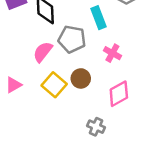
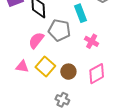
brown circle: (81, 78) -> (68, 72), moved
pink triangle: (14, 85) -> (22, 67), moved, turned 40
gray cross: (96, 127) -> (62, 100), moved

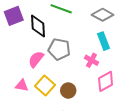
cyan rectangle: (81, 13) -> (104, 41), moved
pink diamond: (97, 74) -> (106, 81), moved

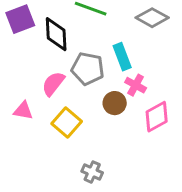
cyan rectangle: (104, 41) -> (122, 57), moved
pink triangle: (22, 85) -> (23, 111), moved
brown circle: (68, 91) -> (115, 103), moved

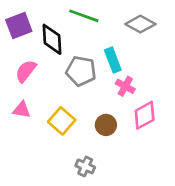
pink semicircle: (53, 84) -> (26, 71), moved
brown circle: (115, 103) -> (106, 125), moved

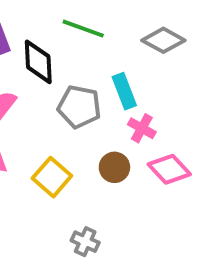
pink diamond: (145, 115) -> (169, 169), turned 76
brown circle: (106, 125) -> (114, 167), moved

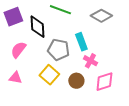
pink diamond: (169, 169) -> (104, 82), turned -65
yellow square: (52, 177) -> (49, 75), moved

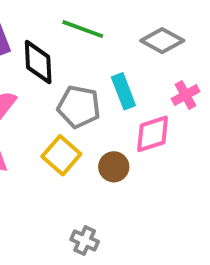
pink cross: (90, 61) -> (186, 95), moved, turned 32
pink diamond: (104, 82) -> (153, 134), moved

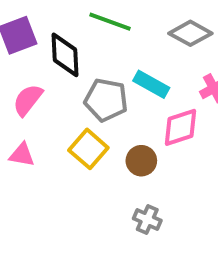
cyan rectangle: (123, 91) -> (151, 84), turned -40
gray cross: (85, 241) -> (147, 219), moved

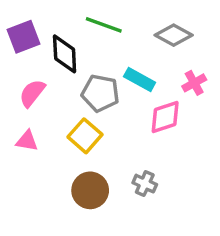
brown circle: (141, 161) -> (90, 190), moved, size x1.4
gray cross: (147, 219) -> (145, 184), moved

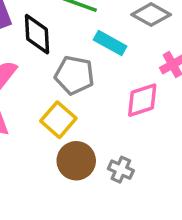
cyan rectangle: (140, 79) -> (110, 43), moved
brown circle: (90, 190) -> (76, 161), moved

